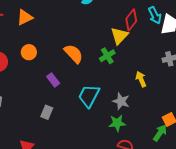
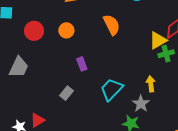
orange semicircle: (74, 54) -> (112, 25), moved
green cross: (107, 56) -> (166, 54), moved
yellow arrow: (141, 79) -> (151, 84), moved

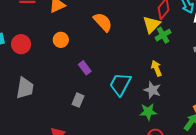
red circle: (34, 31) -> (21, 44), moved

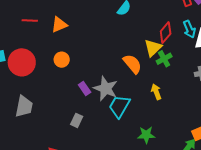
orange semicircle: (103, 22) -> (132, 64), moved
red circle: (21, 44) -> (22, 62), size x1.4
gray star: (152, 90) -> (106, 89), moved, size x1.4

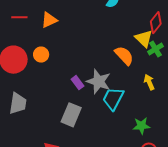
yellow triangle: (153, 48) -> (144, 39), turned -30
orange circle: (62, 60) -> (41, 55), moved
gray rectangle: (77, 120) -> (71, 115), size x1.6

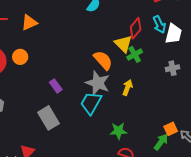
gray star: (99, 81) -> (98, 83), moved
yellow arrow: (149, 82) -> (127, 88), turned 42
gray rectangle: (71, 115) -> (48, 118), turned -55

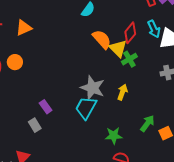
orange semicircle: (103, 60) -> (102, 39), moved
purple rectangle: (56, 86) -> (46, 107), moved
gray rectangle: (48, 118) -> (35, 125), moved, size x0.6
green arrow: (161, 142) -> (147, 123), moved

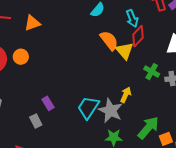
cyan arrow: (154, 29) -> (132, 18), moved
green cross: (129, 59) -> (152, 72), moved, turned -35
gray star: (93, 88) -> (110, 111), moved
green arrow: (147, 123) -> (148, 128), size x1.4

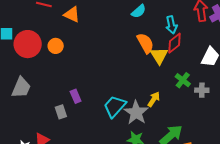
orange triangle: (32, 23) -> (72, 14), turned 36

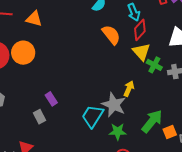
orange circle: (56, 46) -> (23, 53), size x1.5
yellow triangle: (159, 56) -> (141, 52), moved
cyan trapezoid: (115, 106) -> (93, 116), moved

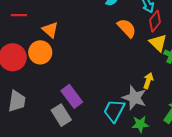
orange triangle: (34, 19) -> (50, 30), moved, turned 30
purple rectangle: (51, 99) -> (72, 96), size x1.6
gray rectangle: (39, 117) -> (61, 115), size x1.5

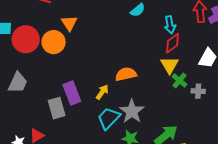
orange semicircle: (127, 28) -> (126, 74), moved, turned -75
yellow arrow: (148, 81) -> (102, 92), moved

